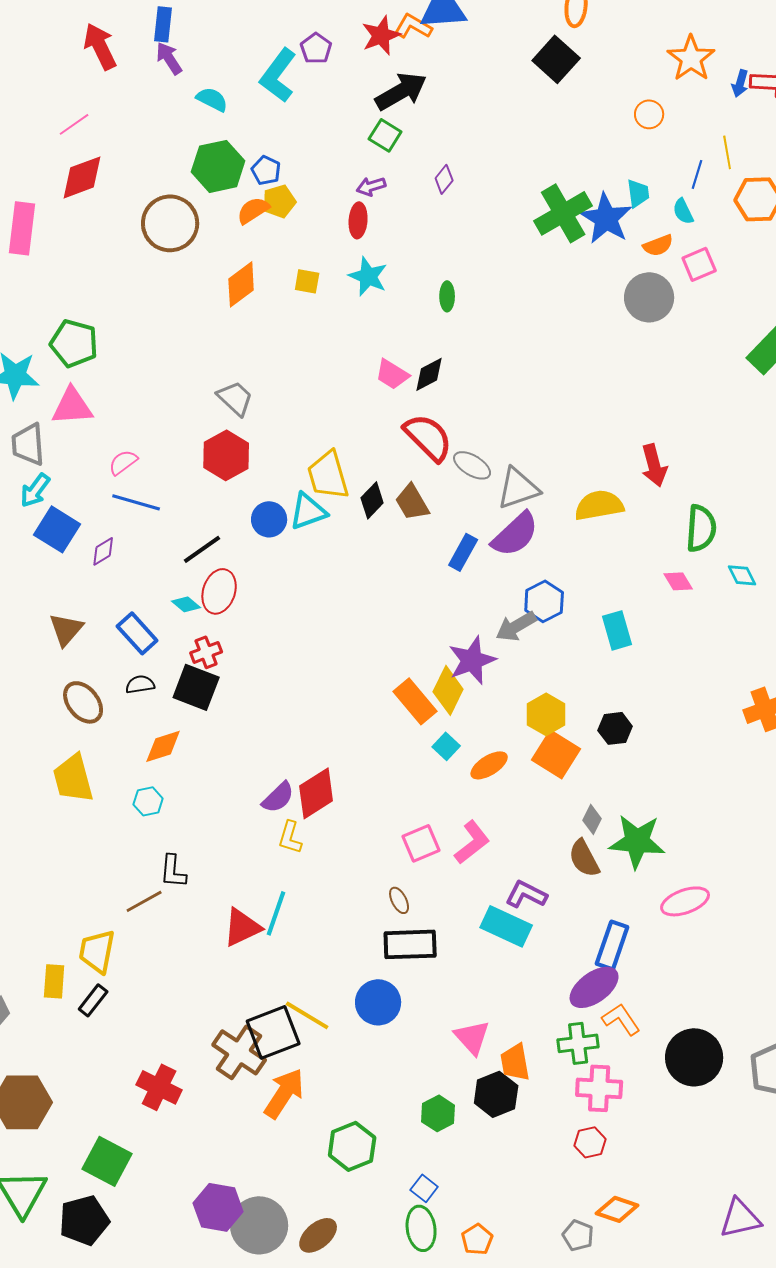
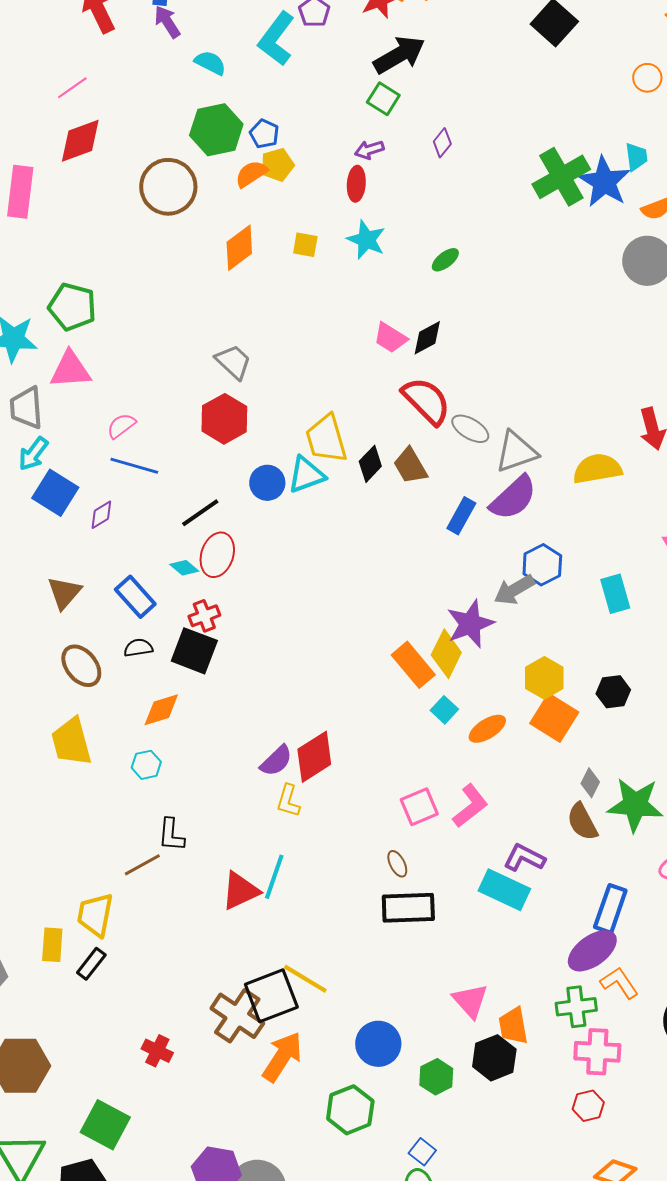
green ellipse: (447, 296) -> (445, 260), turned 52
blue circle: (378, 1002) -> (378, 1044), moved
red cross: (159, 1087) -> (157, 1051), size x0.7

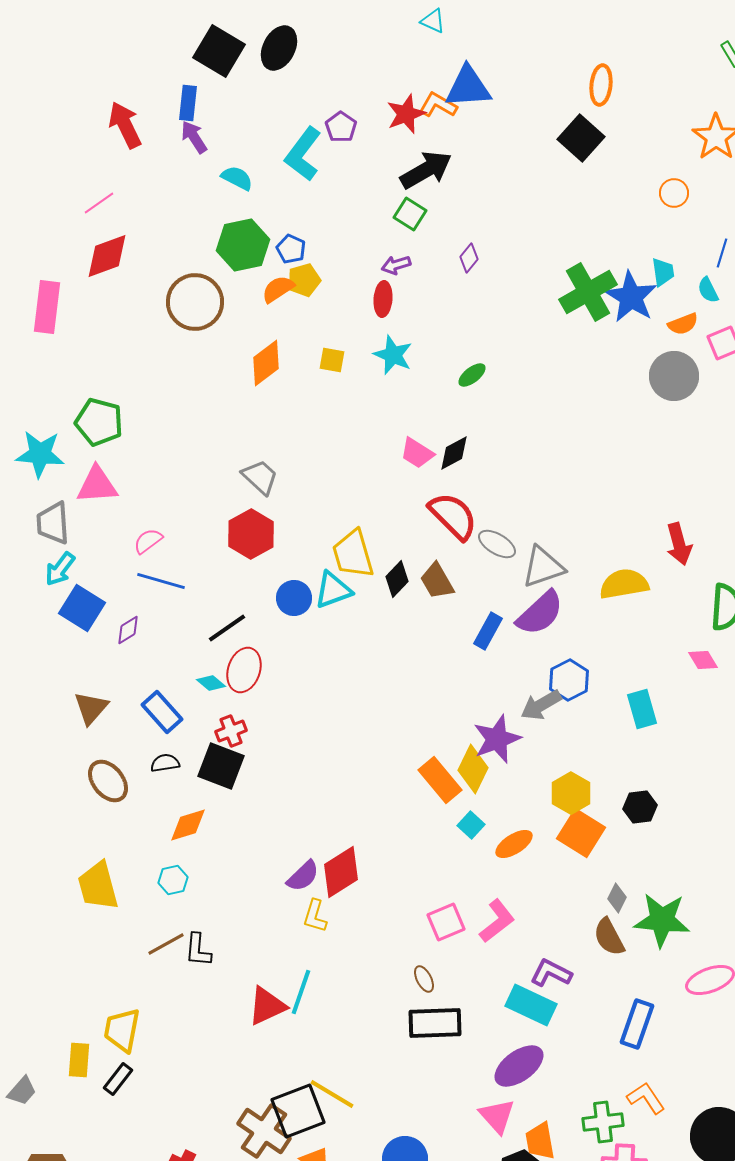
yellow trapezoid: (71, 742) -> (98, 886), moved
brown line: (142, 865) -> (166, 944), moved
purple ellipse: (592, 951) -> (519, 1066), moved

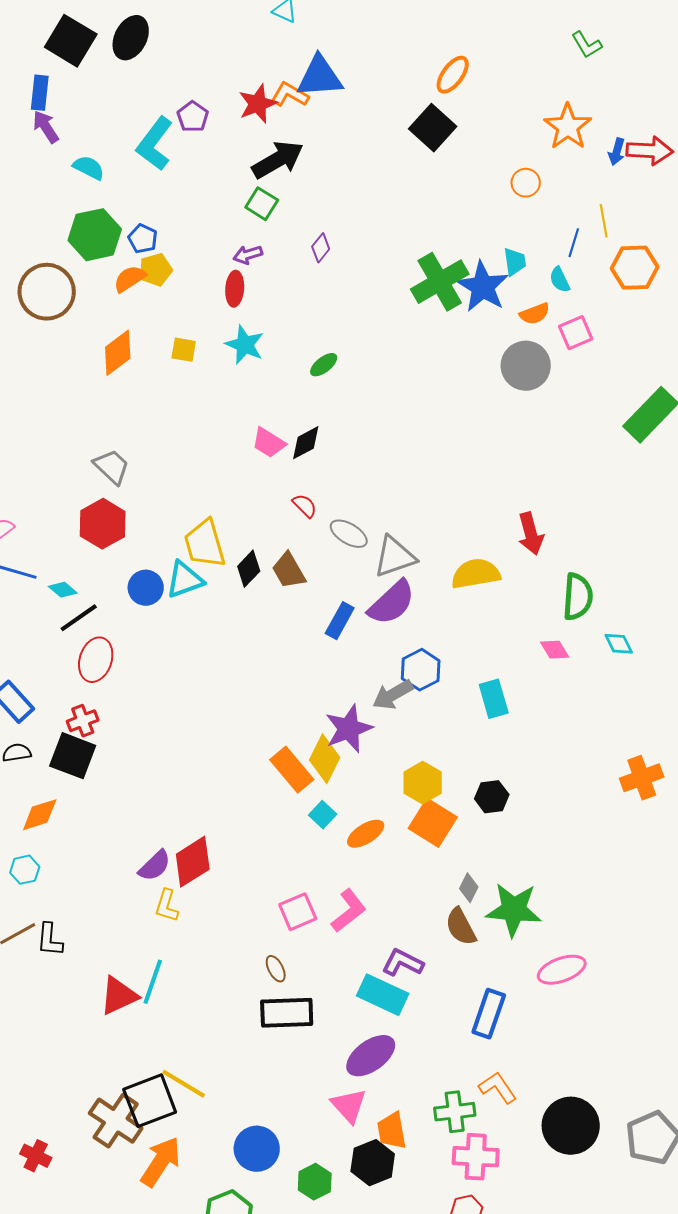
orange ellipse: (601, 85) -> (453, 75), turned 30
red semicircle: (453, 516) -> (305, 506), size x0.5
cyan diamond: (211, 683) -> (63, 590), moved

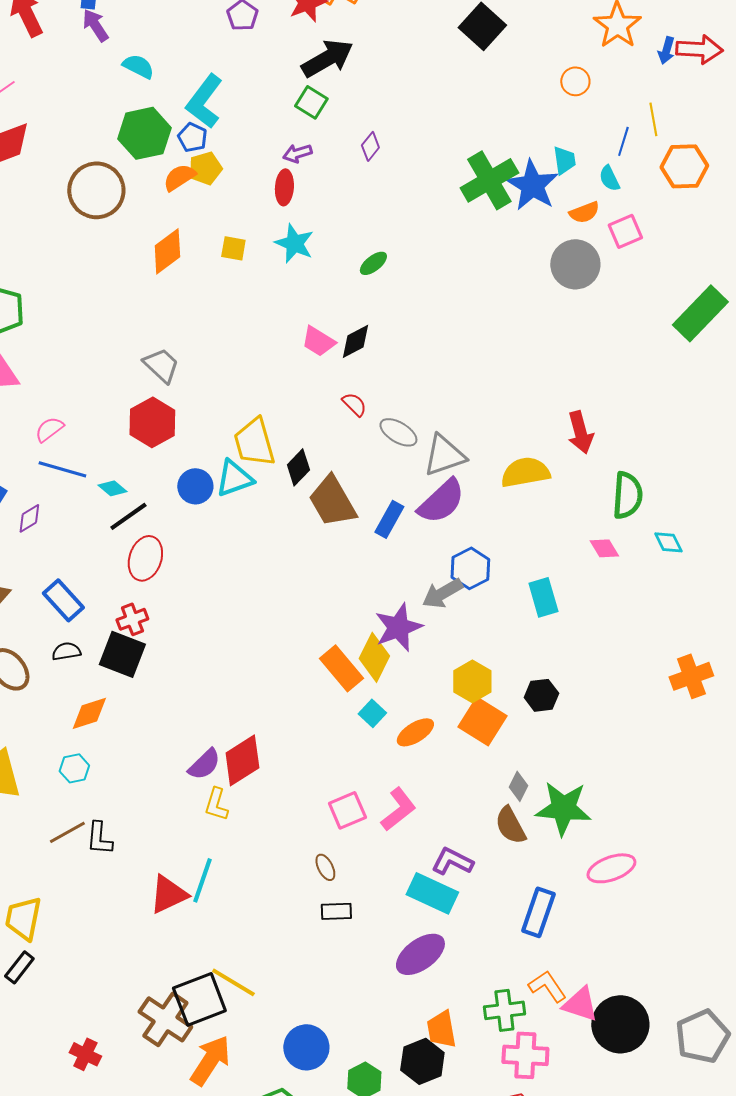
cyan L-shape: (155, 144) -> (204, 101), moved
brown trapezoid: (289, 571) -> (332, 501), moved, size x1.4
black rectangle: (287, 1013) -> (336, 911), size x0.6
pink triangle: (349, 1106) -> (580, 1004), moved, turned -30

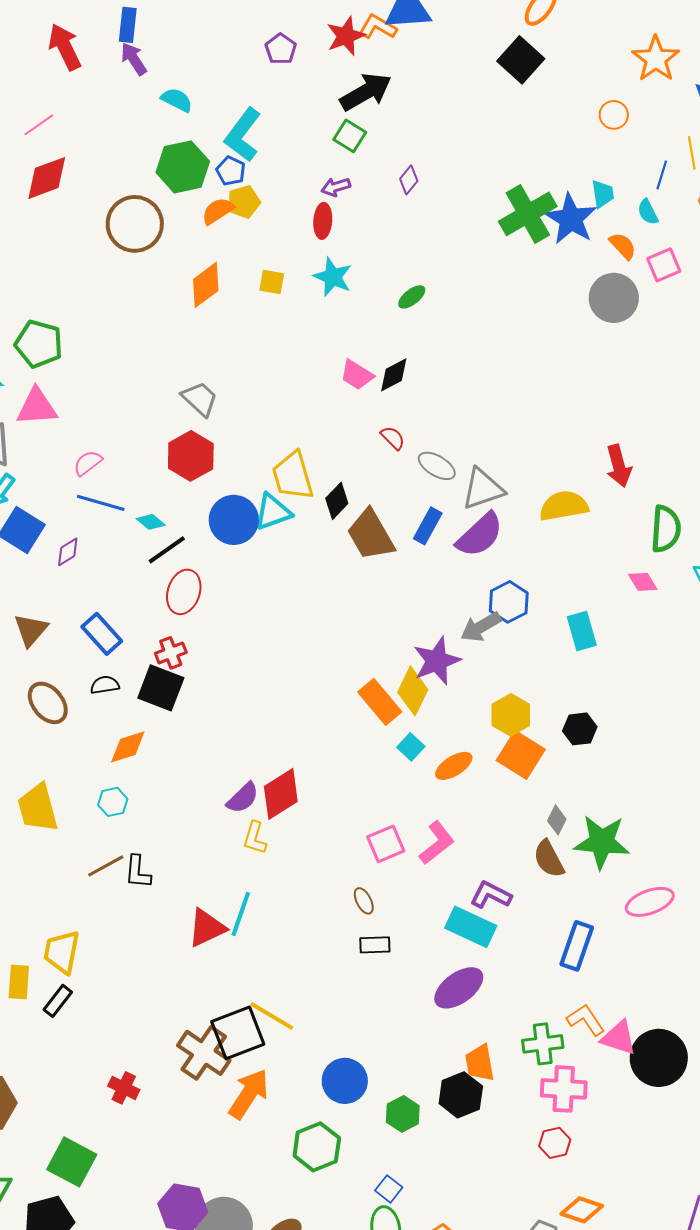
orange semicircle: (584, 212) -> (623, 246), turned -112
blue circle: (195, 486) -> (234, 520), size x1.4
blue rectangle: (389, 519) -> (428, 526), moved

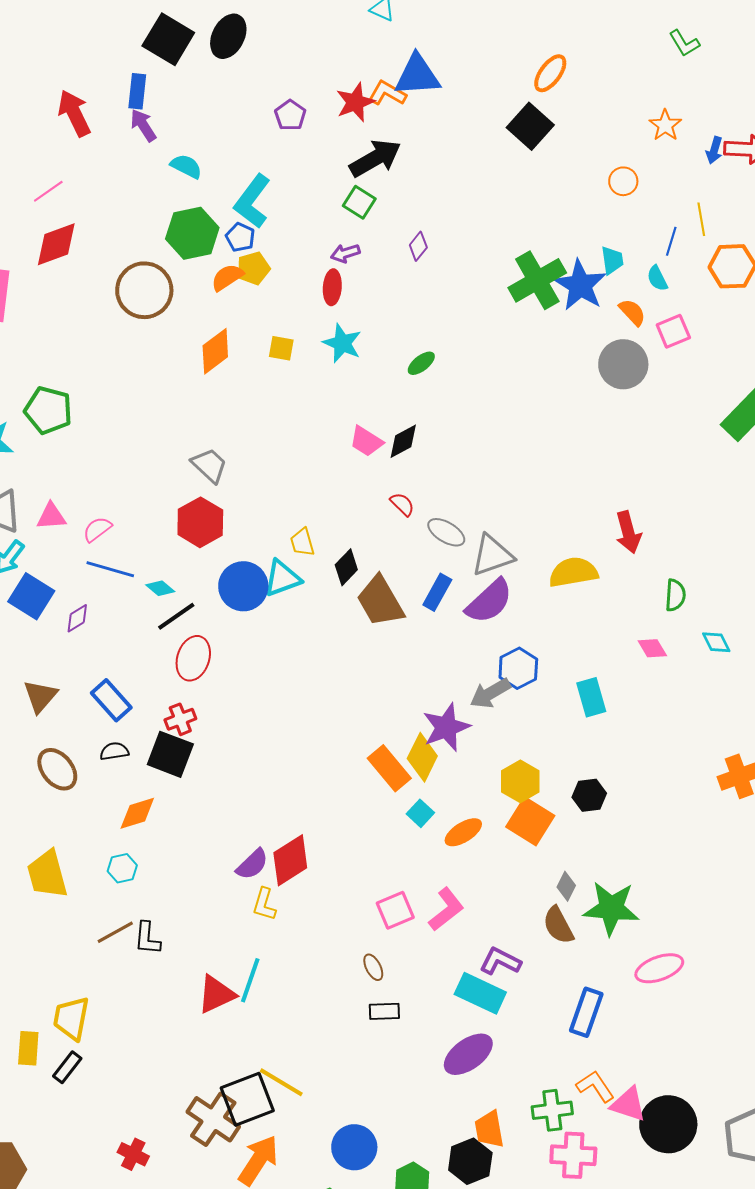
orange star: (656, 59) -> (665, 125), size x0.7
pink triangle: (37, 407) -> (51, 516), moved, size x0.7
yellow trapezoid: (293, 476) -> (302, 542), size x0.6
green semicircle: (666, 529) -> (675, 595), size x0.7

